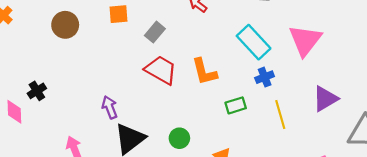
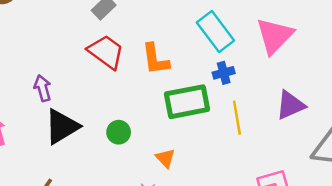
green rectangle: (236, 105) -> (187, 102), size x1.8

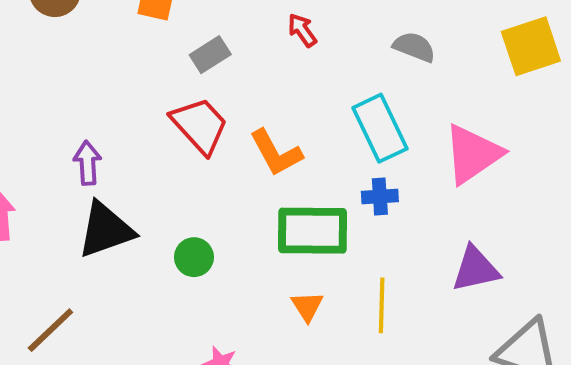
orange L-shape: (155, 59) -> (276, 153), turned -32
yellow line: (237, 118) -> (382, 305), moved
orange triangle: (165, 158) -> (307, 306), moved

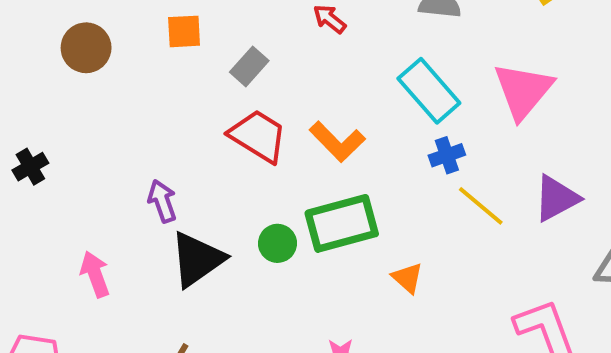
green rectangle: (312, 231) -> (342, 223), moved
green circle: (194, 257) -> (278, 243), moved
yellow line: (382, 305) -> (481, 206), moved, turned -36

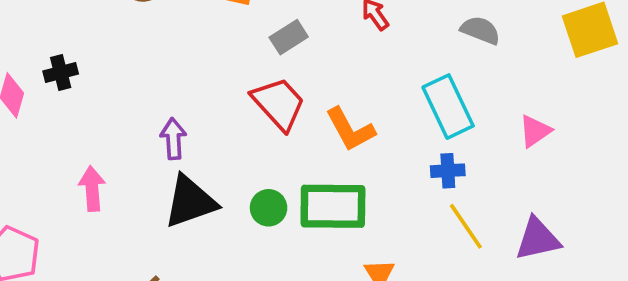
pink triangle: (523, 91) -> (535, 131), size x0.6

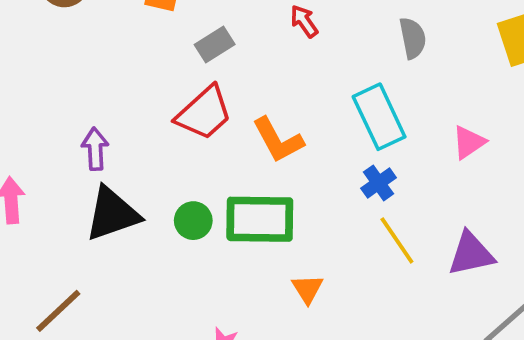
gray semicircle: (480, 30) -> (413, 38), turned 57
red trapezoid: (279, 104) -> (204, 113), turned 90
blue cross: (448, 171) -> (379, 183), turned -32

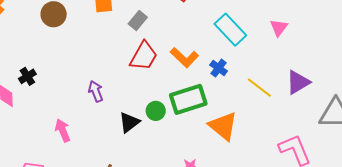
blue cross: (379, 183) -> (219, 68), moved
black triangle: (112, 214) -> (129, 122), moved, size x0.7
orange triangle: (307, 289) -> (223, 126), size x1.8

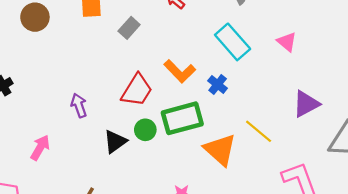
pink triangle: (279, 28) -> (287, 42), turned -30
red trapezoid: (144, 56) -> (137, 90), moved
yellow line: (259, 88) -> (259, 131), moved
pink arrow: (63, 130) -> (40, 148), turned 50

